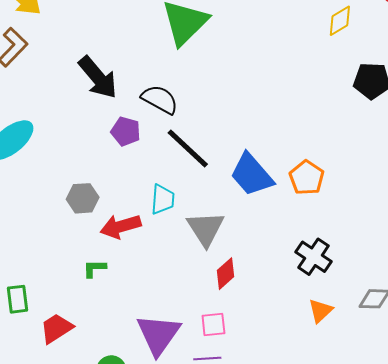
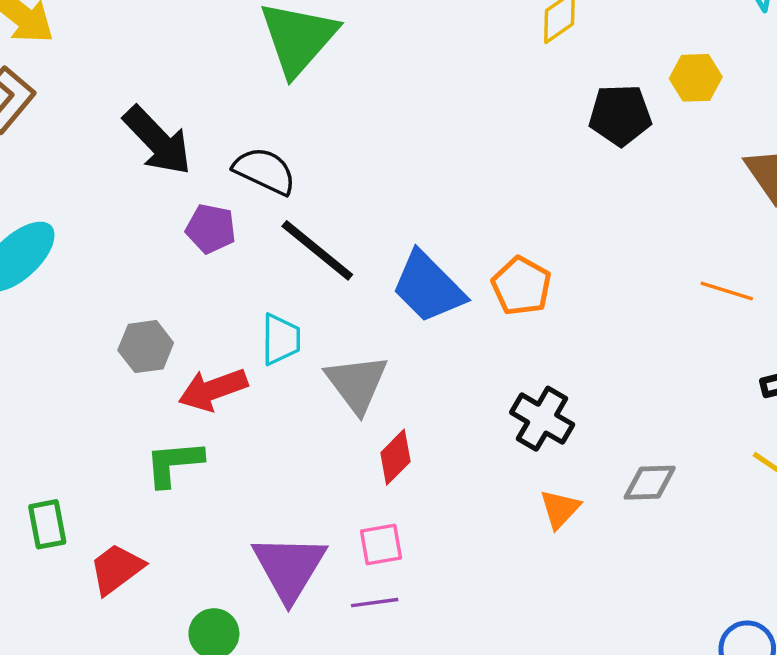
green L-shape: (94, 268) -> (174, 463), size x1.5

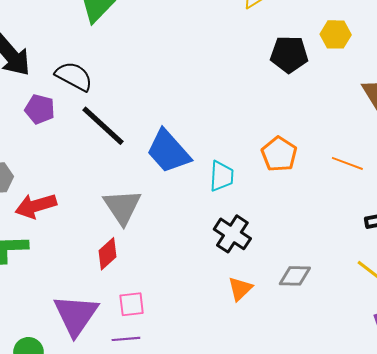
orange pentagon: (521, 286) -> (279, 154), moved
cyan trapezoid: (281, 339) -> (221, 176), moved
red diamond: (395, 457) -> (108, 254), moved

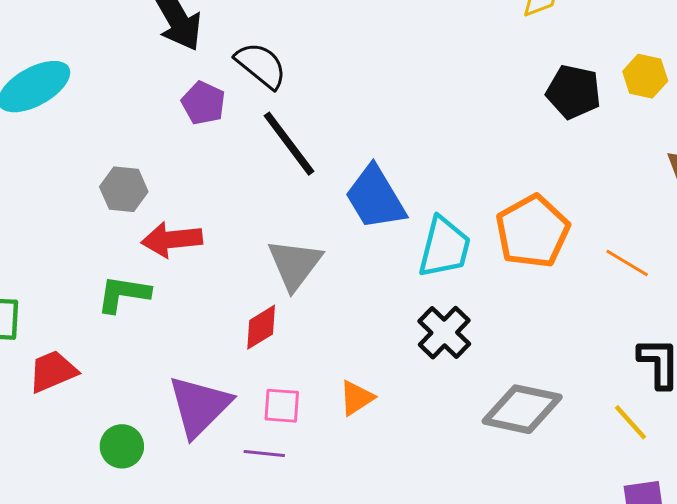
orange pentagon: (279, 154) -> (532, 231), size x1.4
cyan trapezoid: (221, 176) -> (444, 247), size x1.4
gray diamond: (295, 276) -> (522, 409), size x1.6
orange triangle: (240, 289) -> (356, 398), moved

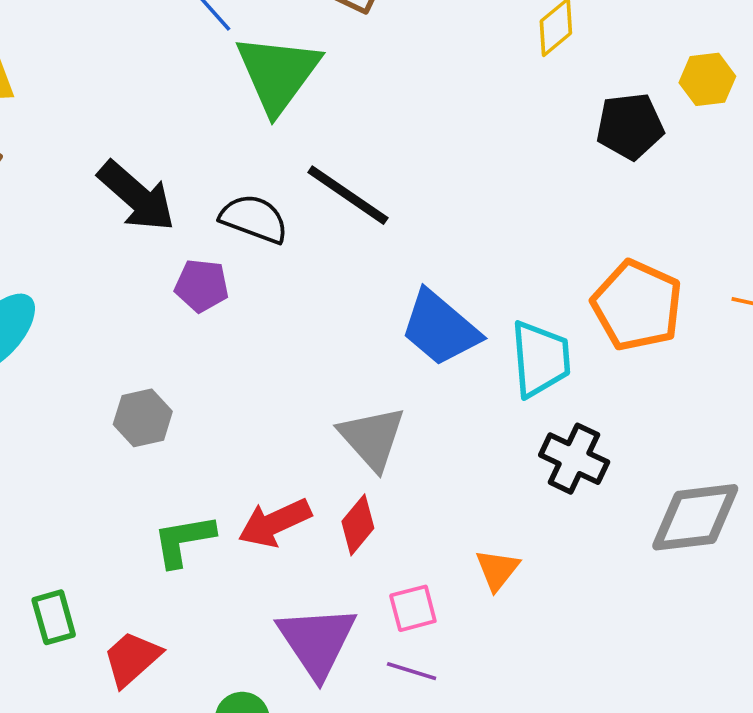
black line: (289, 144) -> (348, 195), moved
red arrow: (172, 240) -> (275, 523), moved
purple line: (264, 454) -> (412, 671), turned 30

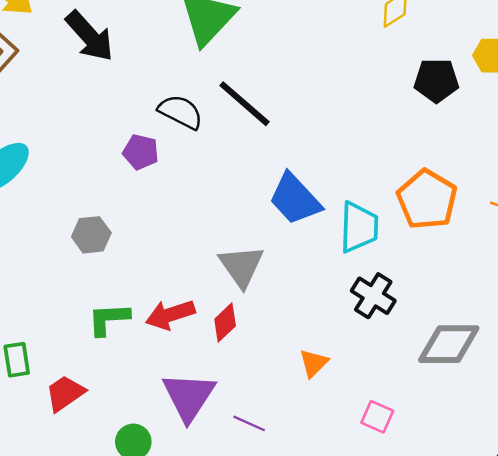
black arrow: (136, 196) -> (90, 36), moved
pink square: (413, 608) -> (377, 417), moved, turned 32

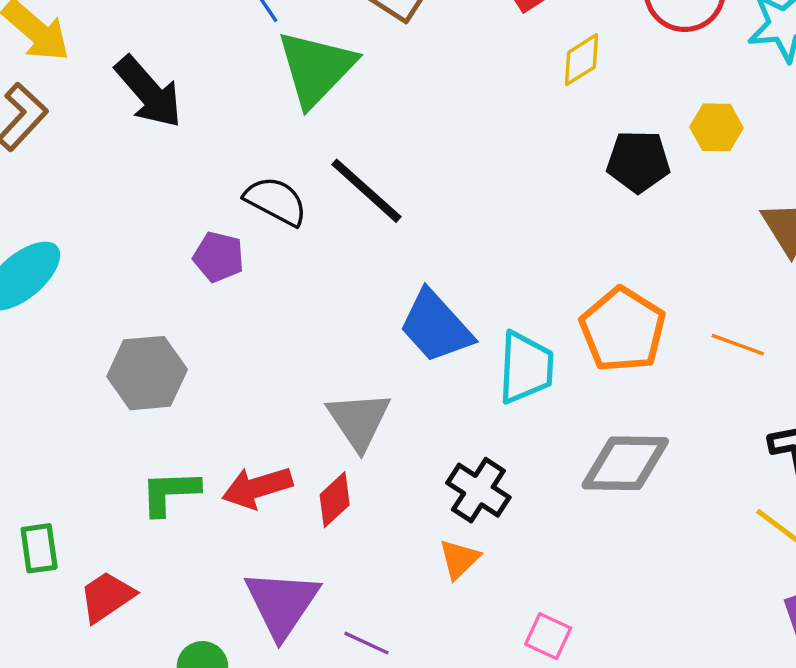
gray hexagon: (91, 235) -> (147, 373), size x1.4
black cross: (373, 296) -> (478, 490), moved
gray diamond: (449, 344) -> (625, 463), moved

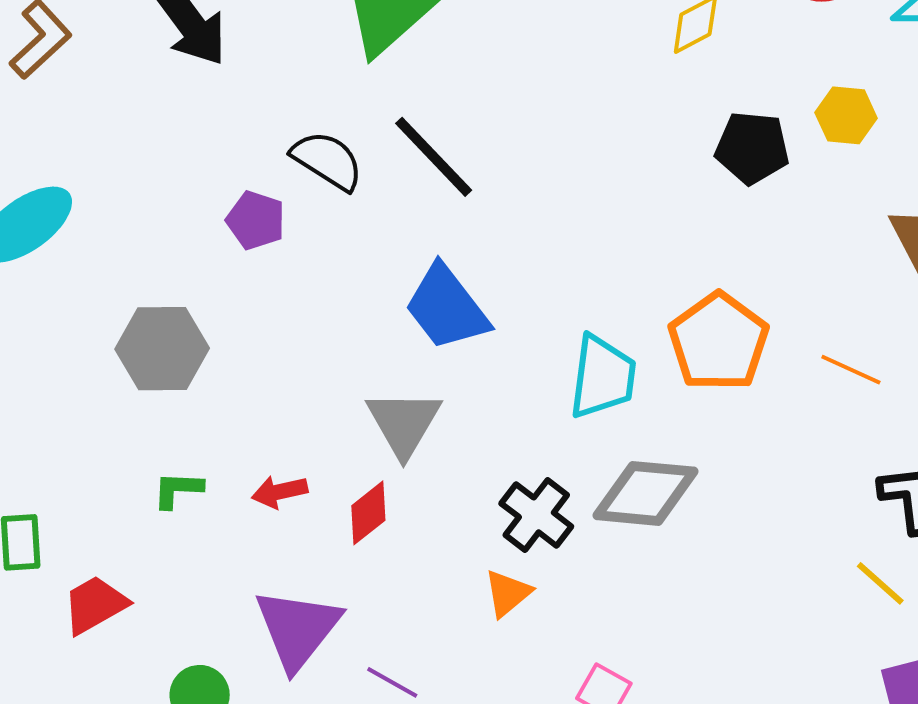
blue trapezoid: (436, 326) -> (447, 308), moved
gray diamond: (625, 463) -> (646, 493), moved
red arrow: (257, 488) -> (280, 492), size x0.7
green L-shape: (170, 493) -> (178, 490), size x0.7

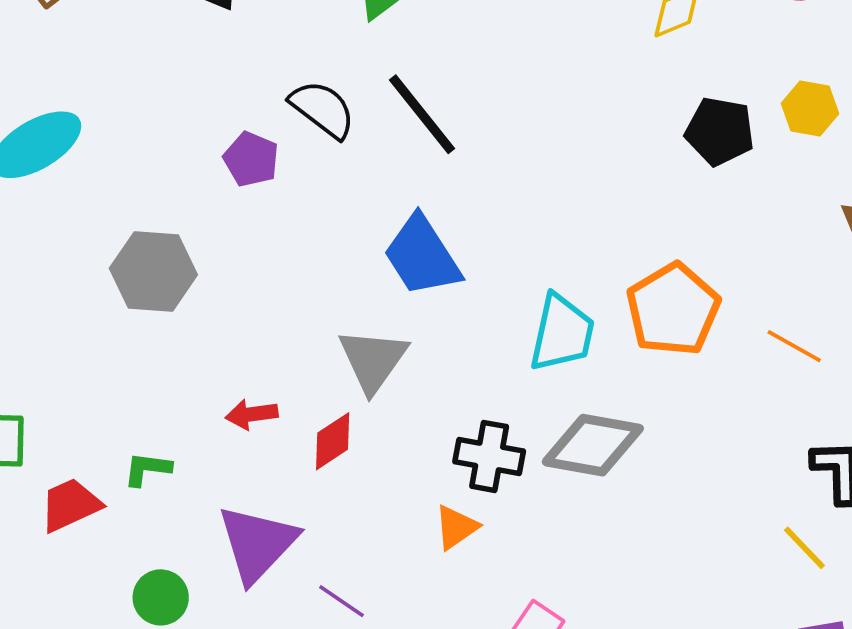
green L-shape: (178, 490) -> (147, 469), moved
black cross: (536, 515) -> (489, 456), turned -32

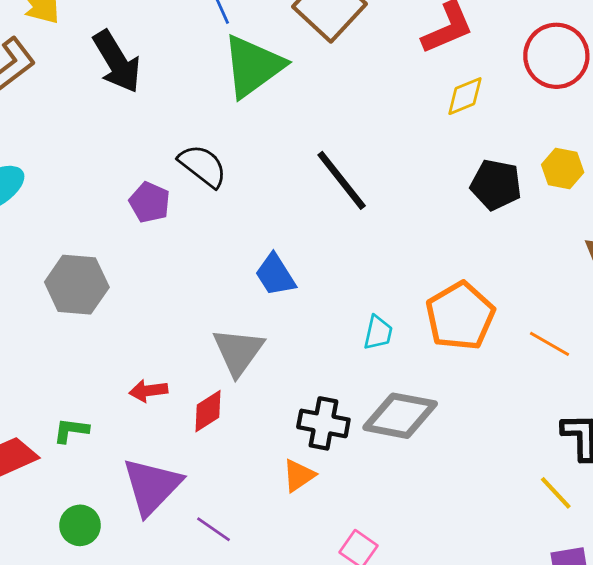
black line: (422, 114) -> (342, 180), moved
blue trapezoid: (422, 256) -> (275, 275), size x0.7
cyan trapezoid: (562, 333) -> (378, 333), size x0.6

